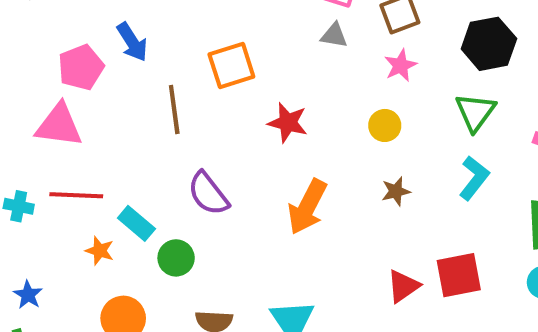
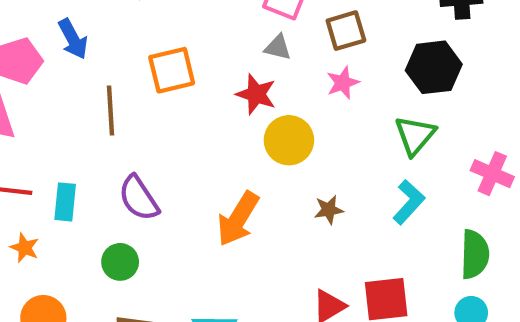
red star: (288, 123) -> (256, 94), moved
yellow circle: (385, 125) -> (289, 140), moved, size x1.5
cyan rectangle: (136, 223) -> (65, 202), moved, turned 51
green circle: (176, 258) -> (120, 262), moved

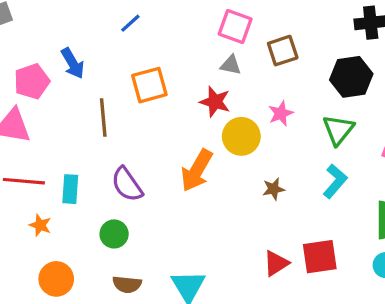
pink star: (343, 83) -> (281, 113), moved
orange arrow: (238, 219) -> (197, 170), moved

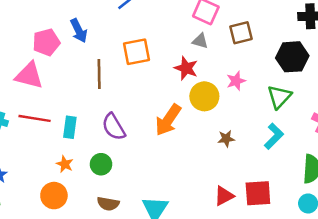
orange star: (40, 225) -> (65, 164), moved

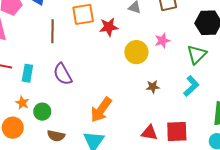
red star: (186, 68) -> (109, 27), moved, turned -30
orange arrow: (168, 120) -> (101, 110), moved
green circle: (101, 164) -> (42, 112), moved
red triangle: (224, 196) -> (149, 133), turned 36

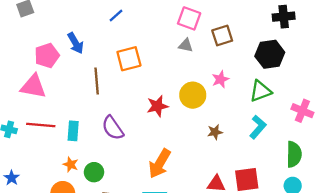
red star: (109, 27) -> (157, 106), moved
green triangle: (197, 55) -> (260, 91), turned 30

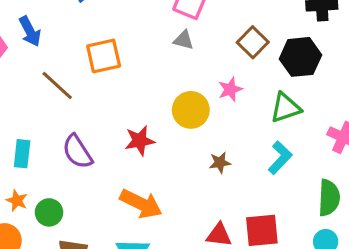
brown square: (222, 35) -> (253, 42), moved, turned -30
brown line: (97, 81) -> (57, 85), turned -45
red star: (157, 106) -> (140, 141), moved
orange arrow: (160, 164) -> (141, 204), turned -96

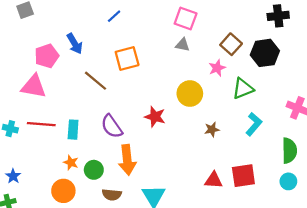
pink star: (230, 89) -> (217, 68), moved
green triangle: (285, 108) -> (243, 89), moved
red star: (140, 141) -> (155, 117), turned 30
orange arrow: (141, 204) -> (127, 160), moved, turned 60

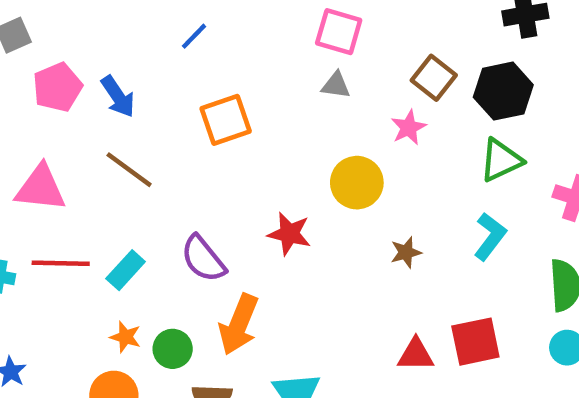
pink pentagon: (47, 56) -> (57, 87), moved
brown line: (95, 81) -> (129, 170), moved
green triangle: (243, 89) -> (501, 160), moved
cyan rectangle: (73, 130) -> (126, 270), turned 42
orange arrow: (127, 160) -> (239, 324), turned 32

